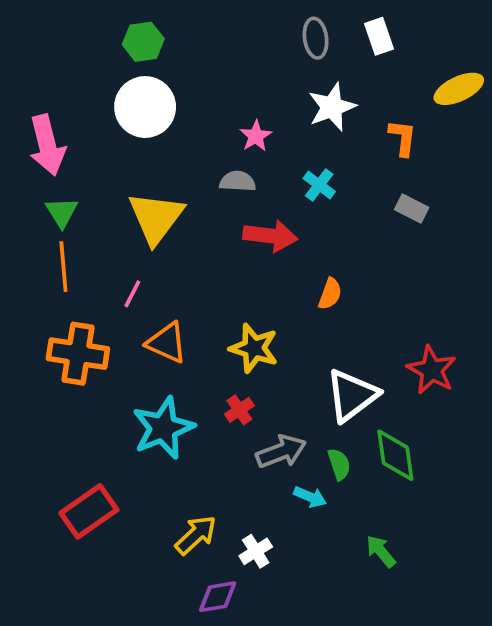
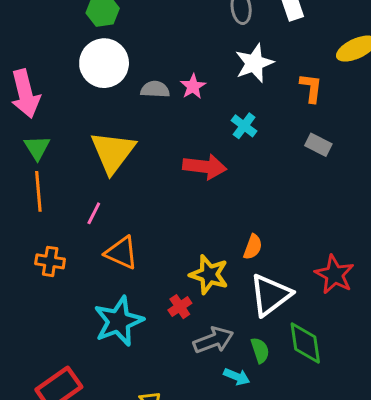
gray semicircle: (238, 181) -> (155, 89), moved
orange semicircle: (330, 294) -> (253, 247), moved
yellow star: (254, 348) -> (209, 275), moved
orange cross: (78, 354) -> (50, 261), size x0.6

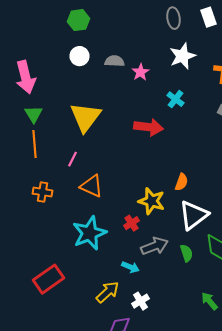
white circle: (104, 63) -> (80, 56), size x0.6
gray semicircle: (155, 89) -> (114, 61), moved
cyan arrow: (237, 377) -> (130, 267), moved

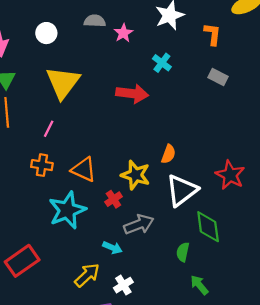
white circle: (80, 56) -> (46, 33), moved
orange triangle: (92, 186) -> (84, 169), moved
orange cross: (42, 192) -> (42, 165), moved
green semicircle: (186, 253) -> (183, 252), moved, turned -150

